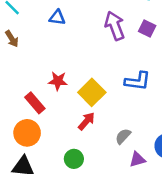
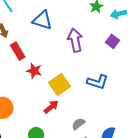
blue triangle: (57, 17) -> (42, 20), size x1.5
purple arrow: (115, 26) -> (75, 40), moved
red rectangle: (35, 103) -> (18, 51), moved

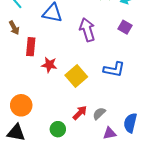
red rectangle: (18, 51) -> (31, 47), turned 42
red arrow: (51, 107) -> (80, 113), moved

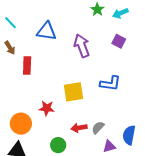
red star: (49, 65) -> (47, 108), moved
yellow square: (76, 76) -> (73, 92), turned 35
red arrow: (80, 113) -> (79, 128), turned -140

